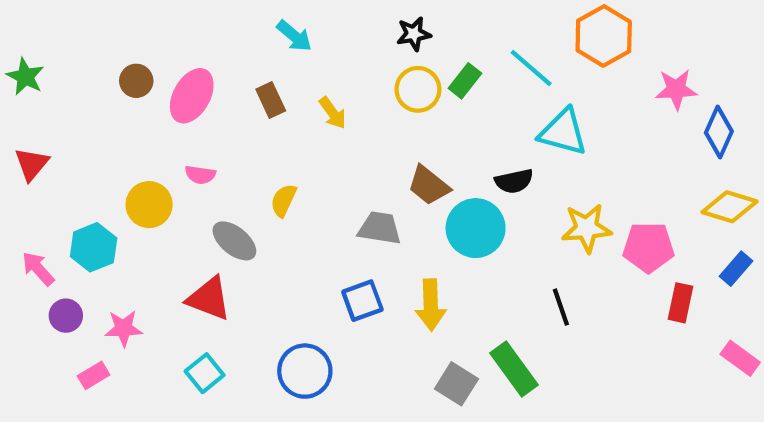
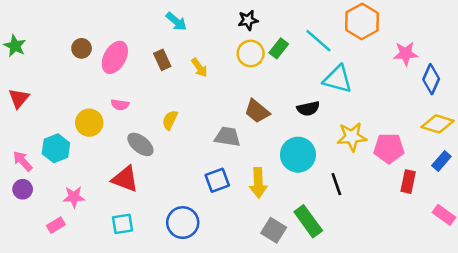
cyan circle: (476, 228) -> (298, 155), moved
purple circle: (66, 316) -> (23, 189), moved
cyan square: (205, 373) -> (123, 224), turned 30

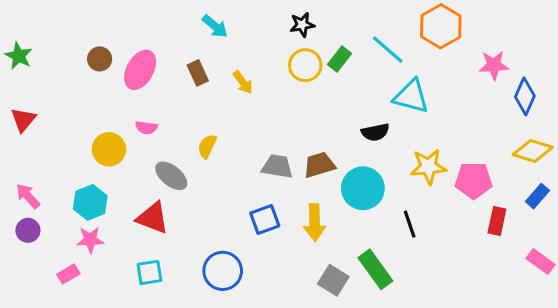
brown trapezoid: (257, 111) -> (319, 165), moved, turned 124
cyan hexagon: (56, 148) -> (90, 202), moved

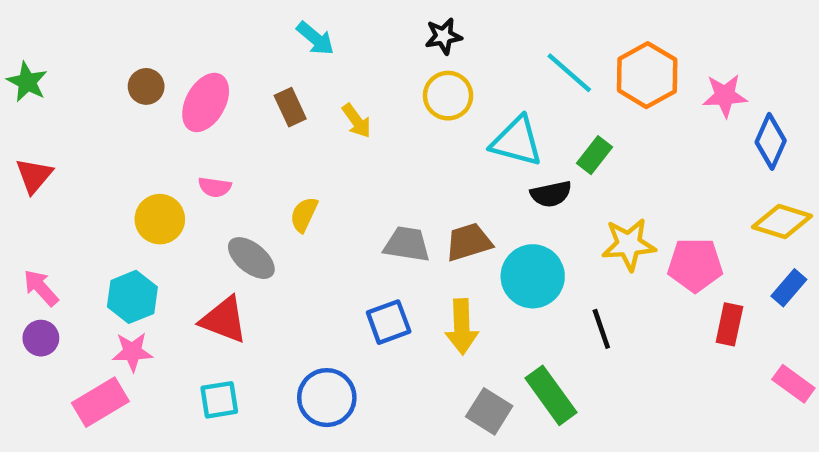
orange hexagon: (441, 26) -> (647, 75), moved
green rectangle: (340, 59) -> (594, 155), moved
cyan triangle: (411, 96) -> (517, 141), moved
pink rectangle: (68, 274) -> (100, 402), size x1.6

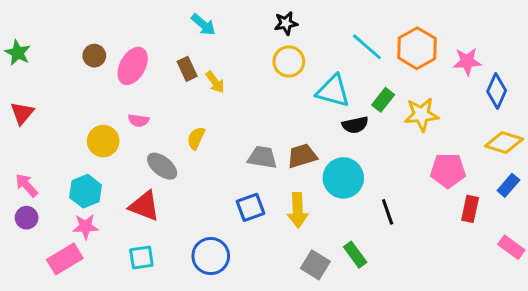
yellow arrow: (357, 121) -> (215, 82), moved
yellow star: (629, 244) -> (421, 115), moved
green rectangle: (551, 395) -> (355, 255), size x0.7

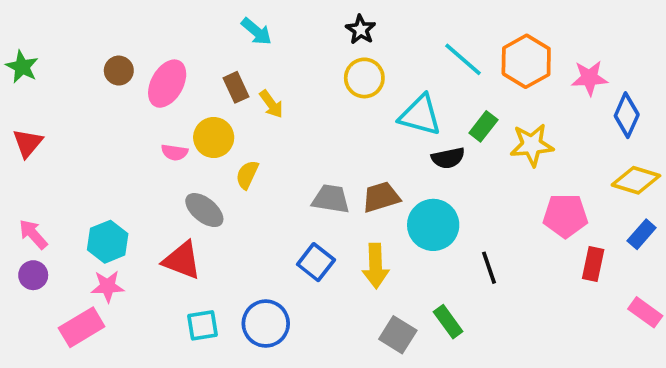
black star: (286, 23) -> (361, 30), turned -30
yellow circle: (103, 141) -> (214, 137), moved
blue square: (251, 207) -> (316, 262), turned -32
cyan square: (141, 257) -> (202, 325), moved

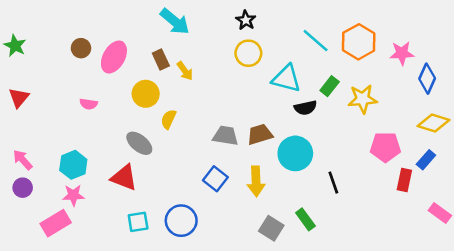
cyan arrow: (256, 31) -> (175, 22), size x1.4
pink semicircle: (175, 152) -> (89, 104), moved
blue rectangle: (642, 234) -> (426, 160), moved

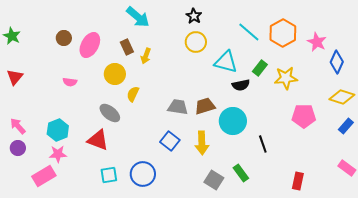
pink star: (402, 53) -> (317, 42), turned 30
yellow arrow: (185, 71) -> (146, 56), turned 56
blue rectangle: (426, 160) -> (346, 126), moved
red rectangle: (404, 180) -> (298, 181), moved

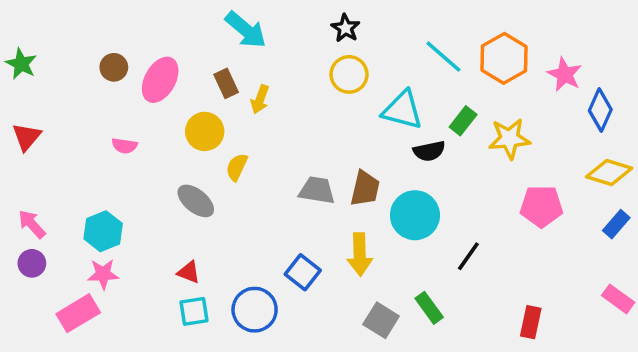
brown trapezoid: (205, 106) -> (365, 188), turned 120
red triangle: (98, 140) -> (189, 272), moved, size x0.6
blue square: (170, 141) -> (303, 272), moved
black line: (263, 144) -> (468, 256), turned 54

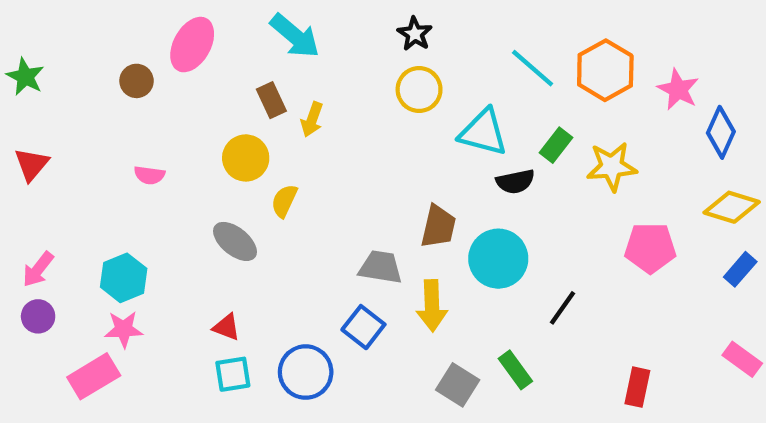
pink ellipse: (160, 80) -> (192, 45), moved
gray trapezoid: (317, 190) -> (381, 267), moved
pink arrow: (32, 224) -> (38, 269), turned -100

